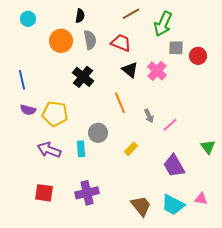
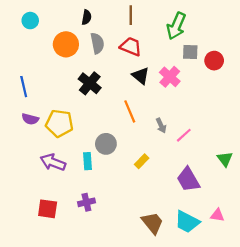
brown line: (131, 14) -> (131, 15), moved, turned -60
purple cross: (87, 193) -> (86, 202), moved, size x0.7

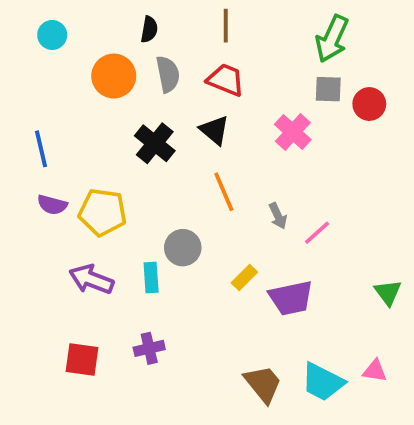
green arrow: (176, 26) -> (332, 39), moved
black triangle: (141, 76) -> (214, 130), moved
green triangle: (225, 159) -> (388, 292), moved
purple trapezoid: (188, 180) -> (291, 298), moved, turned -72

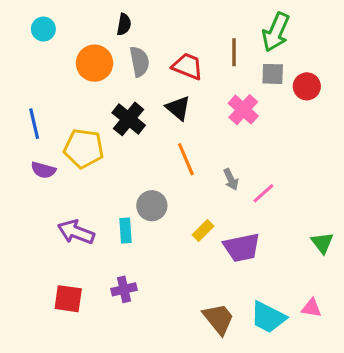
brown line: (226, 26) -> (234, 52), moved
yellow pentagon: (103, 212) -> (84, 148), moved

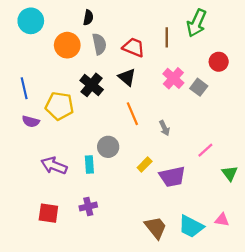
cyan circle: (43, 29) -> (31, 21), size x1.5
gray square: (273, 74) -> (199, 87), moved, turned 35
pink line: (263, 193) -> (205, 150), moved

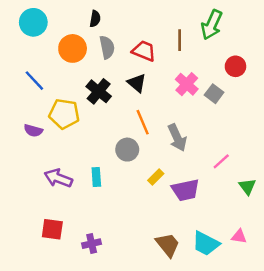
blue line: (24, 88) -> (34, 81), moved, turned -30
gray arrow: (164, 128) -> (177, 138), size x1.6
gray circle: (108, 147) -> (127, 150), moved
purple cross: (88, 207) -> (92, 244), moved

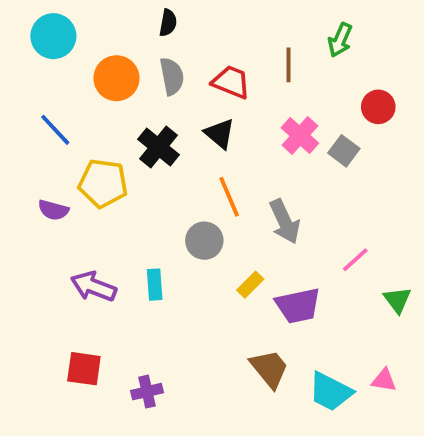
black semicircle: (95, 19) -> (168, 23), moved
green arrow: (212, 25) -> (340, 40), size x0.7
brown trapezoid: (168, 245) -> (269, 369), moved

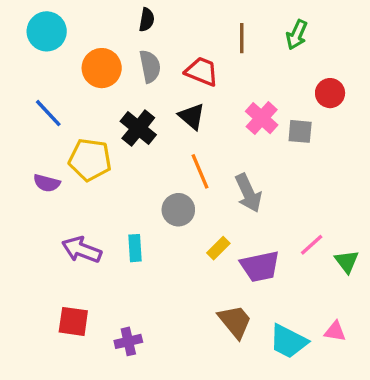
brown line: (288, 65) -> (242, 38), moved
gray square: (344, 151) -> (300, 131), turned -32
pink line: (355, 260) -> (312, 245), moved

